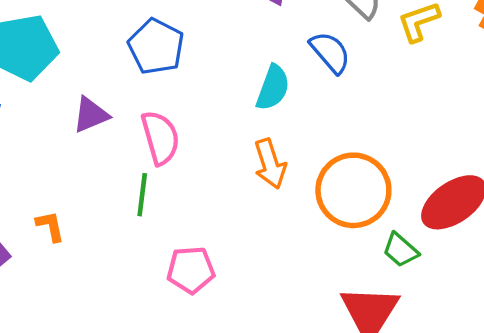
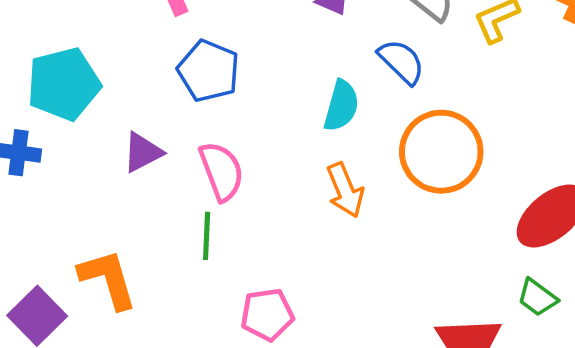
orange circle: (353, 190) -> (441, 152), moved
orange L-shape: (50, 226) -> (108, 279), size x1.8
green trapezoid: (400, 250) -> (537, 298), moved

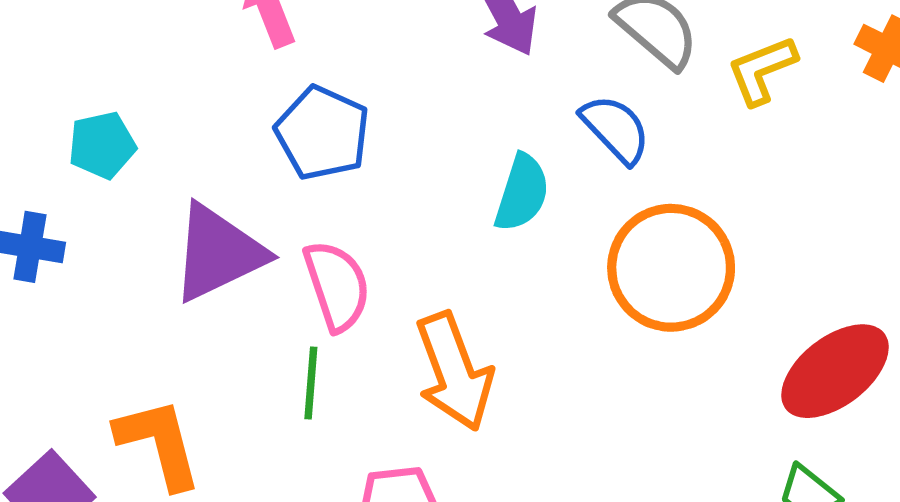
cyan pentagon: (64, 84) -> (102, 145), size x0.6
purple triangle: (143, 152) -> (218, 253), size x1.6
orange arrow: (345, 190) -> (454, 372), moved, size x1.4

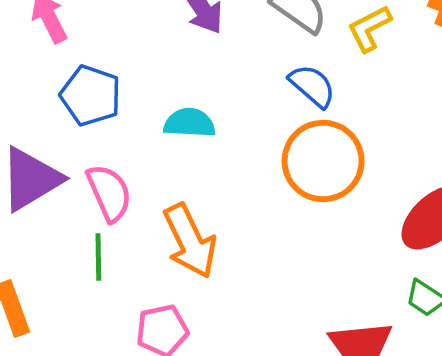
blue semicircle: (616, 129) -> (312, 86), moved
cyan semicircle: (522, 193) -> (190, 123), moved, turned -99

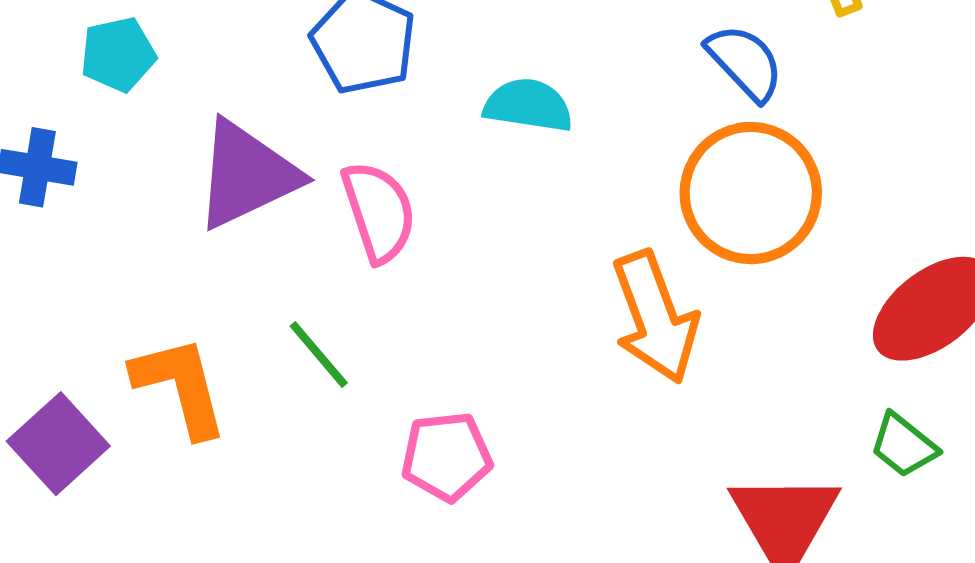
orange arrow: (190, 241) -> (655, 317), moved
green line: (98, 257) -> (319, 355), moved, turned -45

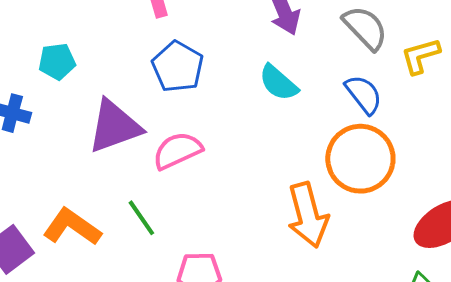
cyan semicircle: (528, 105) -> (278, 83), moved, turned -153
pink semicircle: (379, 212) -> (177, 151), turned -102
orange L-shape: (180, 386) -> (72, 227), turned -46

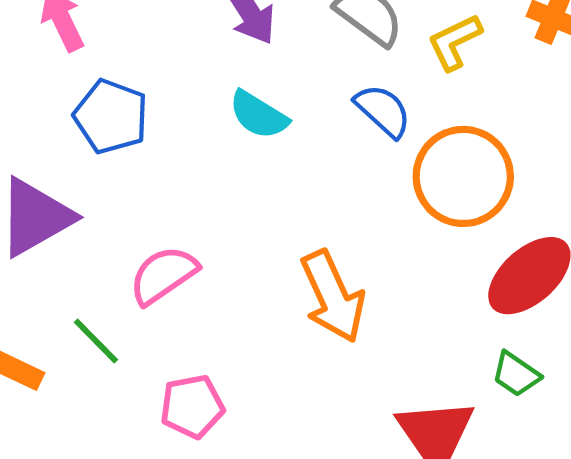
pink semicircle: (177, 151) -> (163, 275), moved
orange circle: (360, 159) -> (463, 176), moved

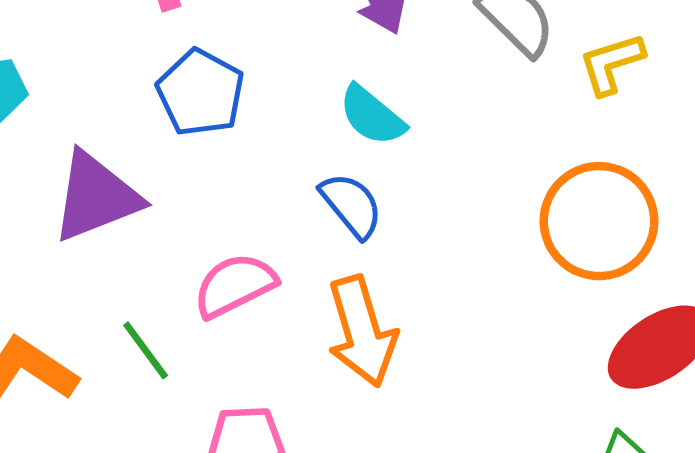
blue semicircle: (383, 111) -> (351, 205), moved
orange arrow: (333, 296) -> (362, 331), moved

